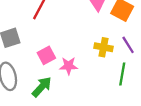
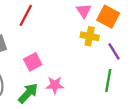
yellow cross: (104, 47) -> (90, 36), moved
pink star: (69, 66) -> (55, 85), moved

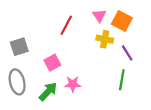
red line: (26, 15) -> (66, 25), moved

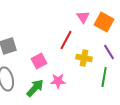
red line: (66, 25) -> (66, 40), moved
yellow cross: (105, 39) -> (84, 58), moved

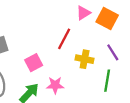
pink triangle: (83, 17) -> (83, 13), turned 32

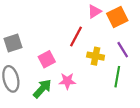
orange square: (107, 18) -> (117, 17), turned 36

